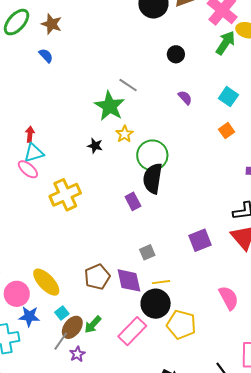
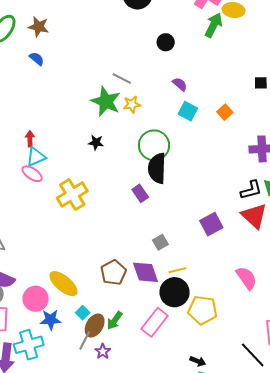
cyan square: (228, 97) -> (188, 111), moved
yellow star: (125, 134) -> (132, 104), moved, turned 30

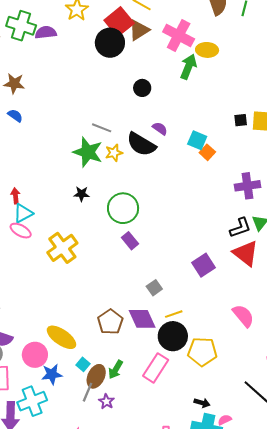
cyan square: (188, 111) -> (197, 140), moved
green circle: (154, 145) -> (123, 208), moved
black semicircle: (157, 168) -> (141, 144), moved, turned -56

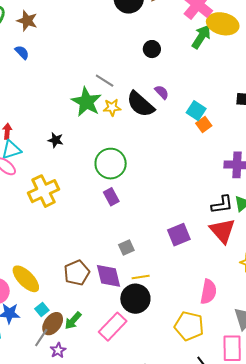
yellow ellipse: (207, 50) -> (223, 24), size x1.4
black star: (82, 194) -> (56, 140), moved
pink semicircle: (243, 316) -> (208, 292), turned 40
yellow pentagon: (202, 352) -> (189, 326), moved

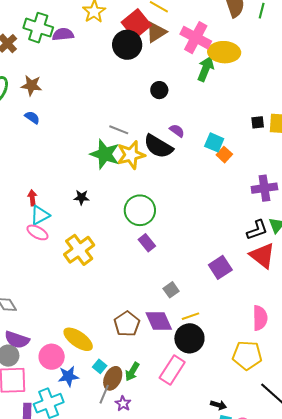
yellow star: (112, 107) -> (131, 155), size x1.6

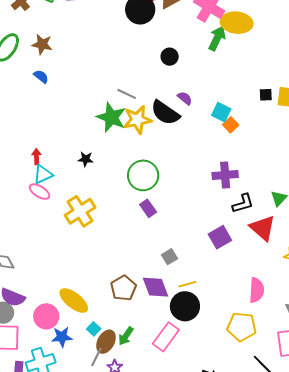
purple cross: (264, 188) -> (225, 175), moved
black L-shape: (257, 230) -> (243, 203), moved

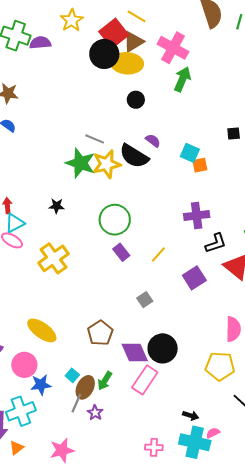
yellow ellipse: (237, 23) -> (127, 63), moved
orange square: (231, 125) -> (200, 165), turned 35
yellow line: (187, 284) -> (158, 254), moved, turned -30
purple diamond: (155, 287) -> (135, 353), moved
yellow ellipse: (74, 301) -> (42, 330), moved

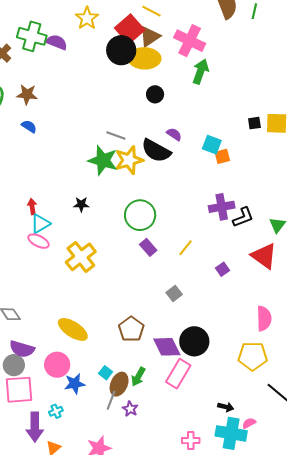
purple semicircle: (40, 43) -> (57, 42), turned 30
black L-shape: (216, 243) -> (243, 217), moved
purple square: (194, 278) -> (222, 269), size x0.6
cyan cross: (21, 411) -> (56, 411), size x0.5

